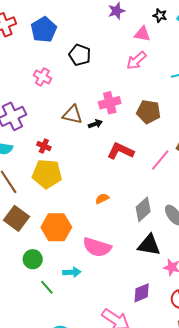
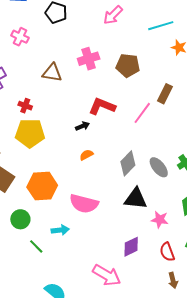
black arrow: (95, 124) -> (83, 126), moved

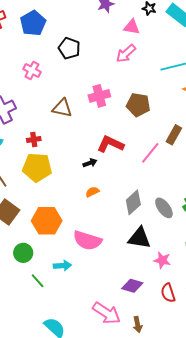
red cross: (25, 106) -> (34, 140), turned -32
purple diamond: (131, 247) -> (132, 286), turned 40
brown arrow: (173, 280) -> (138, 325), moved

